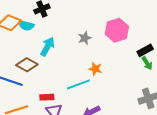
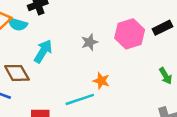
black rectangle: (145, 50) -> (163, 28), moved
brown diamond: (27, 65) -> (17, 73), turned 30

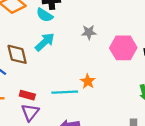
cyan semicircle: (18, 24) -> (45, 15), moved
gray star: (89, 42) -> (89, 32), moved

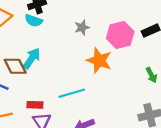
cyan arrow: (45, 42) -> (32, 58), moved
orange star: (88, 81) -> (99, 60), moved, size x1.6

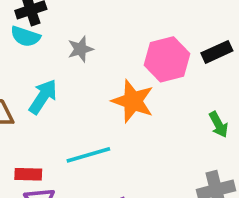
gray star: (82, 27) -> (80, 49), moved
cyan arrow: (32, 58) -> (43, 97), moved

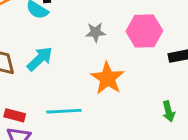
gray star: (80, 49) -> (96, 32), moved
pink hexagon: (167, 59) -> (144, 31), moved

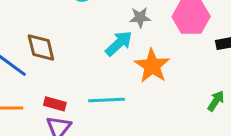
cyan arrow: (40, 59) -> (119, 43), moved
green arrow: (169, 111) -> (216, 101), turned -132

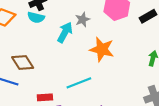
cyan arrow: (119, 43) -> (65, 32), moved

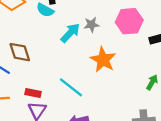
cyan line: (79, 83) -> (71, 87), turned 45

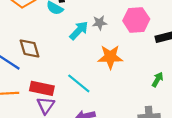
orange star: (103, 60) -> (110, 57), turned -30
red rectangle: (33, 93) -> (42, 88), size x1.5

